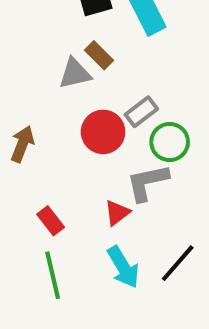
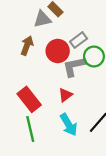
brown arrow: (22, 144) -> (27, 46), moved
gray L-shape: (147, 182) -> (74, 66), moved
red rectangle: (51, 221) -> (29, 99), size x1.6

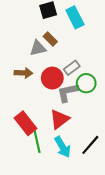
brown arrow: (27, 46) -> (23, 73), turned 72
red triangle: (65, 95) -> (59, 119), size x1.5
green line: (30, 129) -> (37, 141), moved

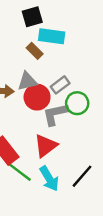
cyan rectangle: (75, 17) -> (52, 36), moved, turned -55
gray triangle: (38, 48) -> (27, 81), moved
green line: (37, 141) -> (19, 171), turned -40

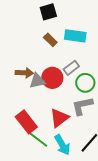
cyan rectangle: (52, 36) -> (75, 36), moved
gray triangle: (27, 81) -> (37, 81), moved
gray L-shape: (55, 114) -> (82, 106), moved

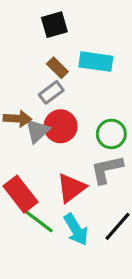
gray rectangle: (71, 68) -> (51, 92), moved
gray triangle: (37, 81) -> (37, 131), turned -30

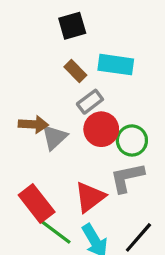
gray rectangle: (51, 92) -> (90, 102), moved
red circle: (61, 126) -> (101, 129), moved

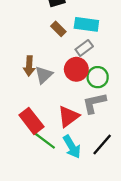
gray rectangle: (90, 102) -> (84, 48), moved
brown arrow: (33, 124) -> (29, 66), turned 90

